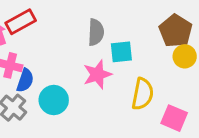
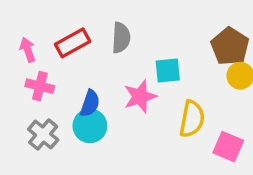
red rectangle: (21, 22) -> (73, 43), moved
gray semicircle: (96, 32) -> (121, 38), moved
blue semicircle: (25, 80) -> (90, 103), moved

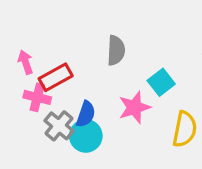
red rectangle: (73, 43) -> (56, 77), moved
cyan square: (168, 71) -> (161, 82), turned -32
gray cross: (43, 135) -> (59, 126), moved

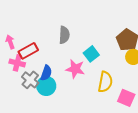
pink star: (134, 107) -> (75, 69), turned 30

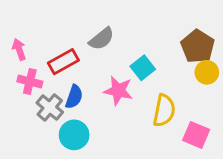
gray semicircle: (64, 35) -> (102, 39), turned 48
red rectangle: (28, 51) -> (63, 62), moved
cyan circle: (46, 86) -> (74, 135), moved

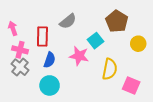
brown pentagon: (198, 46) -> (117, 21), moved
red rectangle: (63, 62) -> (42, 37), turned -60
gray cross: (50, 107) -> (20, 67), moved

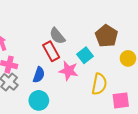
gray semicircle: (68, 21) -> (57, 36), turned 90
red rectangle: (42, 37) -> (51, 51), moved, turned -30
pink square: (131, 85) -> (121, 100), turned -30

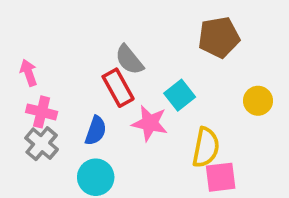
brown pentagon: (106, 36) -> (219, 37), moved, turned 30
pink square: (121, 100) -> (221, 177), moved

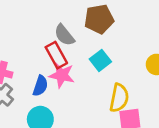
brown pentagon: (219, 37) -> (99, 19), moved
pink star: (150, 123) -> (62, 75), moved

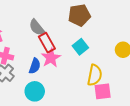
gray semicircle: (64, 35) -> (37, 27), moved
pink star: (62, 75) -> (51, 58), turned 30

